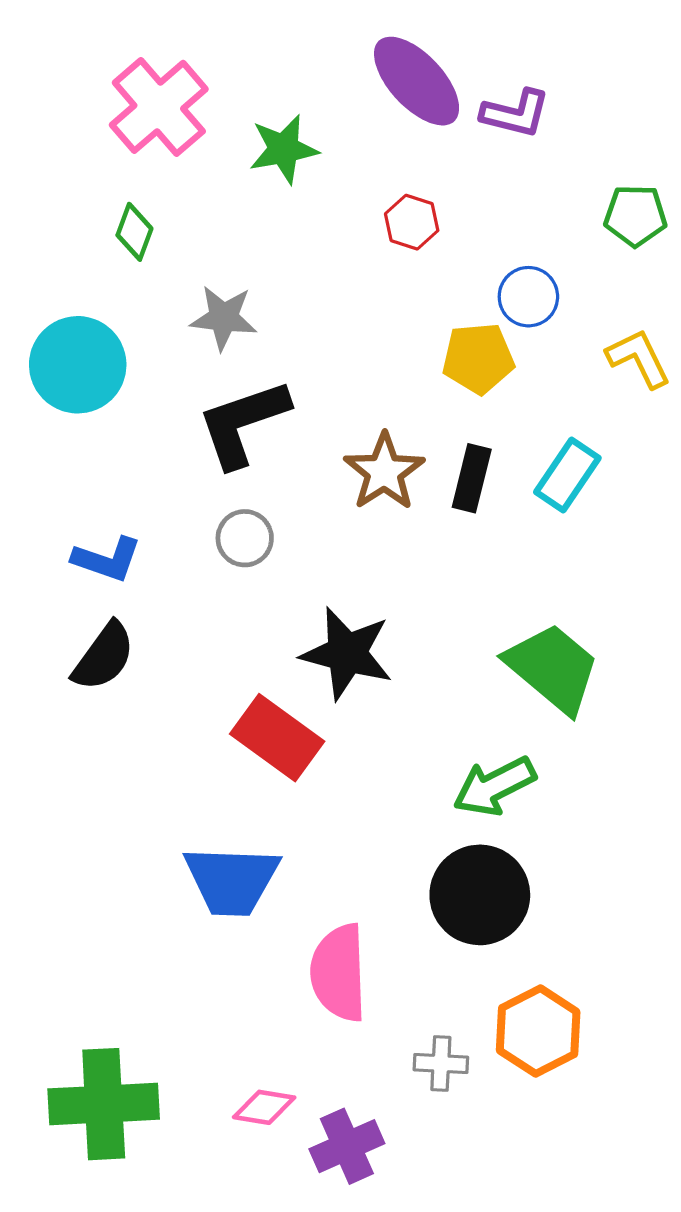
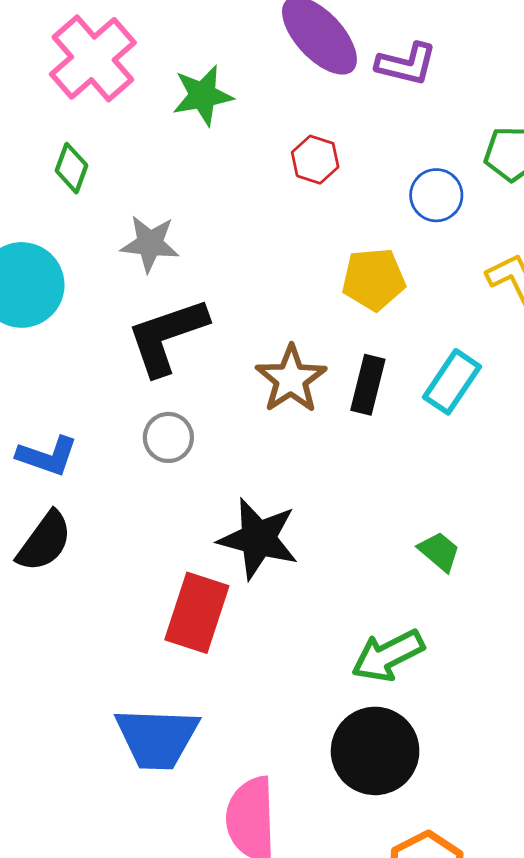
blue circle: (528, 297) -> (436, 195), moved
green trapezoid: (553, 668) -> (439, 551), size x0.5
red rectangle: (277, 738) -> (197, 613), turned 72

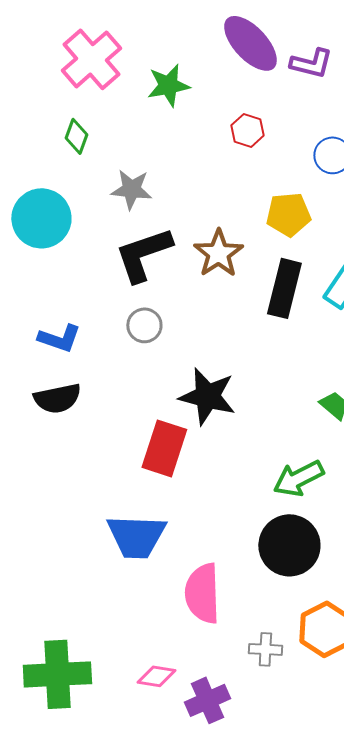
brown star: (291, 379) -> (218, 253), moved
black rectangle: (368, 385) -> (284, 288), size x1.4
black semicircle: (44, 541) -> (57, 398), turned 42

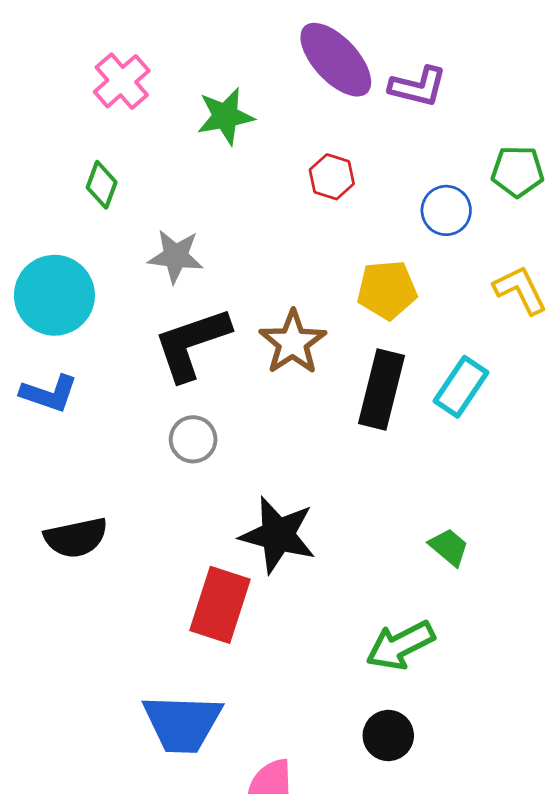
pink cross: (91, 59) -> (122, 81), size x0.7
blue L-shape: (59, 338) -> (49, 394), moved
black circle: (289, 545) -> (388, 736), size x0.6

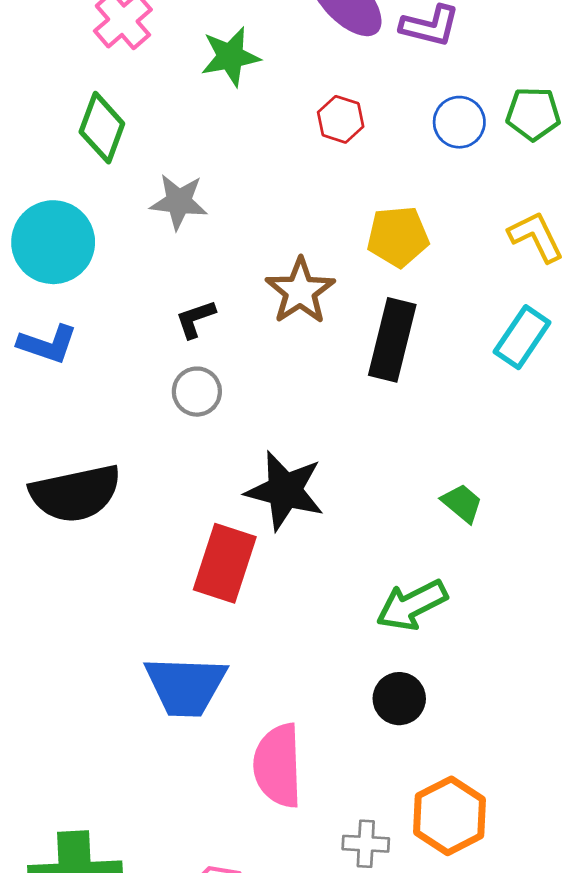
green diamond: (102, 185) -> (102, 128), size x1.4
blue circle: (446, 210) -> (459, 122), moved
black L-shape: (192, 344) -> (195, 319), moved, size x0.5
cyan rectangle: (461, 387) -> (522, 337), moved
black semicircle: (76, 538) -> (75, 493), size x1.4

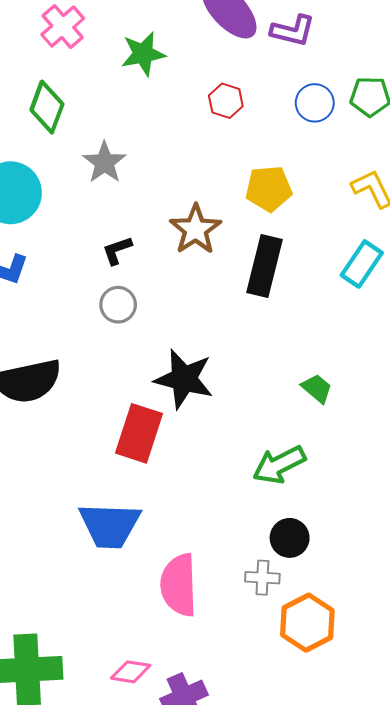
gray star: (179, 202) -> (104, 162), turned 30
black circle: (399, 699) -> (290, 538), moved
gray cross: (366, 844) -> (262, 578), moved

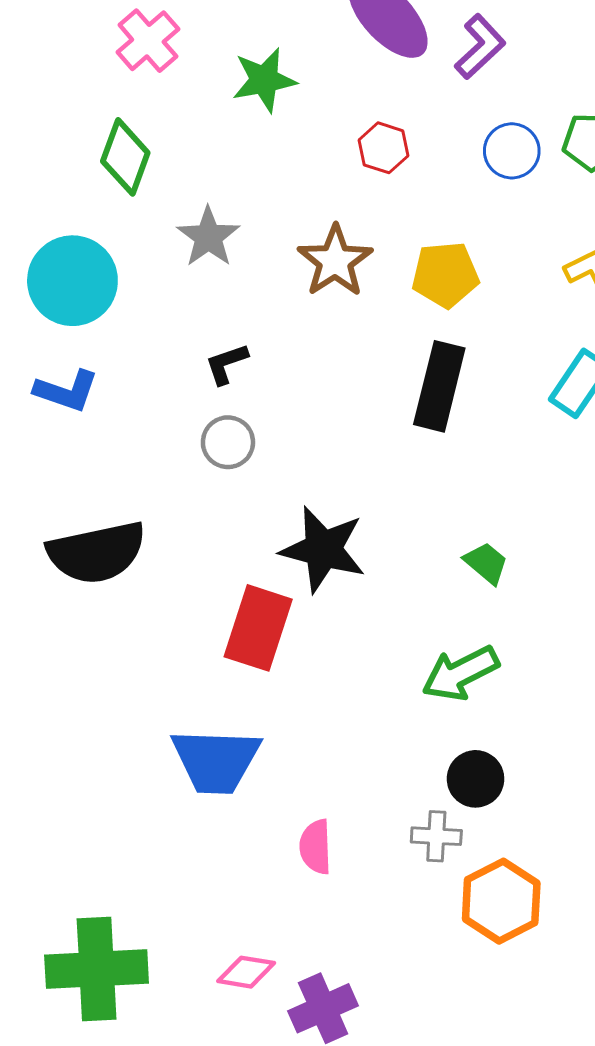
purple L-shape: (293, 31) -> (480, 47), turned -57
brown star: (195, 229) -> (335, 261), moved
green trapezoid: (317, 388) -> (486, 563), moved
pink semicircle: (179, 585) -> (316, 847), size x0.6

